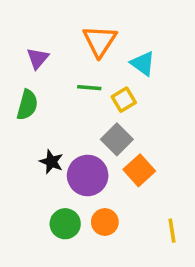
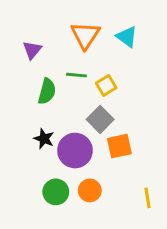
cyan triangle: (143, 63) -> (127, 37), moved
green semicircle: (27, 105) -> (47, 91), moved
orange square: (139, 170) -> (119, 146), turned 30

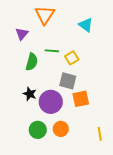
orange triangle: (85, 35) -> (45, 15), moved
gray square: (100, 119) -> (68, 81), turned -30

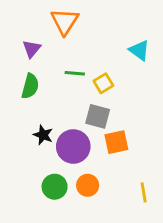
cyan triangle: (86, 25) -> (139, 50), moved
green semicircle: (32, 62) -> (30, 86), moved

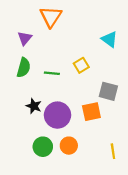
green line: (75, 73) -> (52, 73), moved
gray square: (98, 116) -> (108, 91), moved

